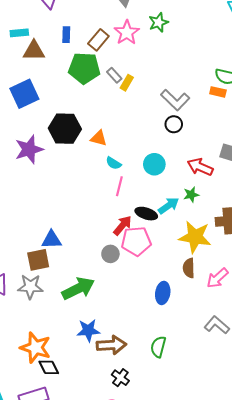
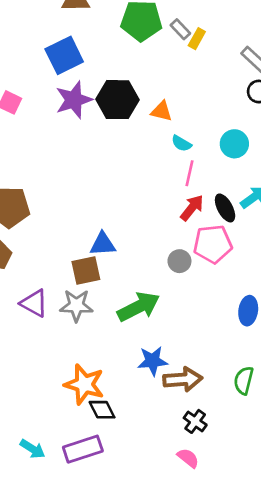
purple star: (29, 149) -> (74, 100), moved
black ellipse: (146, 214) -> (225, 208), turned 45
red arrow: (123, 225) -> (192, 208), moved

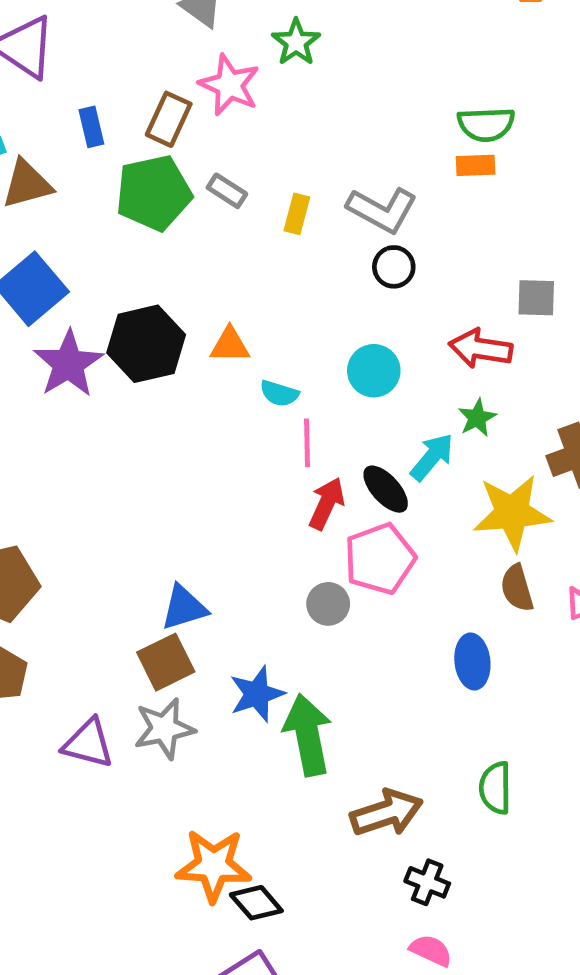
yellow rectangle: (197, 39) -> (297, 214), moved
green arrow: (139, 307) -> (308, 735), moved, turned -60
blue star: (153, 361) -> (257, 694), moved

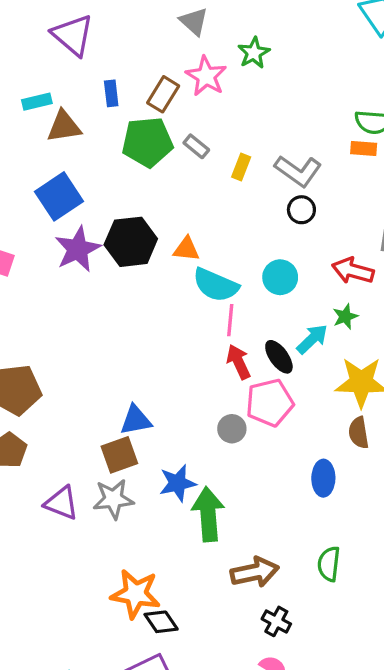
cyan semicircle: (279, 393) -> (216, 285), size x1.8
red arrow: (327, 504) -> (239, 362), turned -56

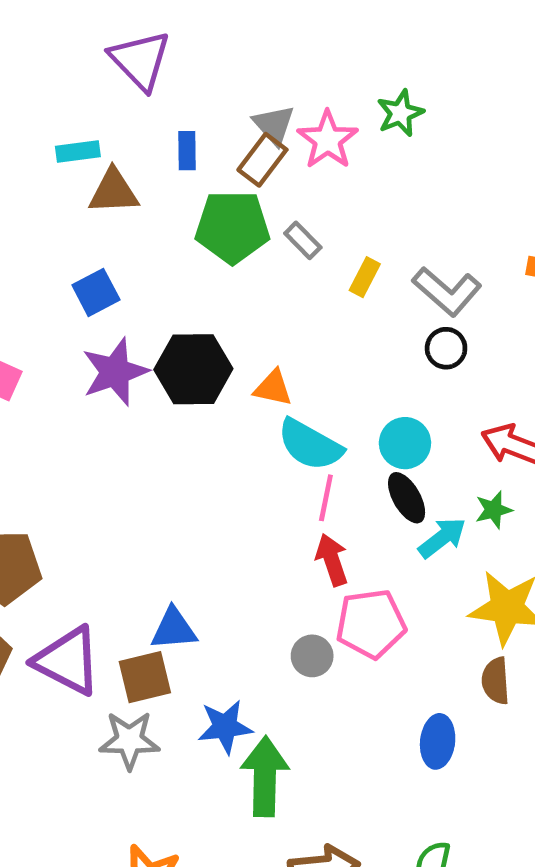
gray triangle: (194, 21) -> (274, 125), moved
blue square: (59, 196) -> (96, 292), size x0.7
black ellipse: (279, 357) -> (407, 498), moved
purple triangle: (62, 503) -> (68, 661), moved, size x1.4

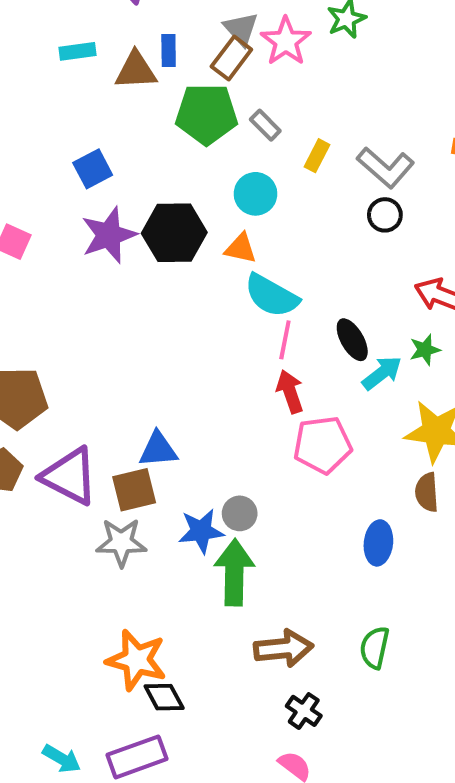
brown triangle: (114, 192) -> (136, 70), moved
cyan circle: (405, 443) -> (256, 194), moved
gray circle: (312, 656) -> (240, 513), moved

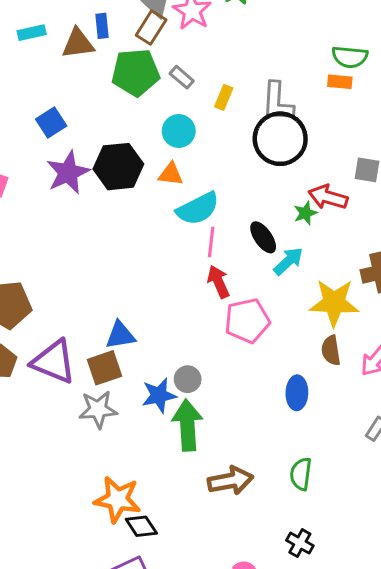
gray L-shape: (386, 167) -> (278, 102), turned 57
black circle: (385, 215) -> (280, 139), size x2.0
cyan semicircle: (272, 296) -> (198, 209), turned -51
green star: (425, 350) -> (305, 213), moved
black cross: (304, 711) -> (300, 543), moved

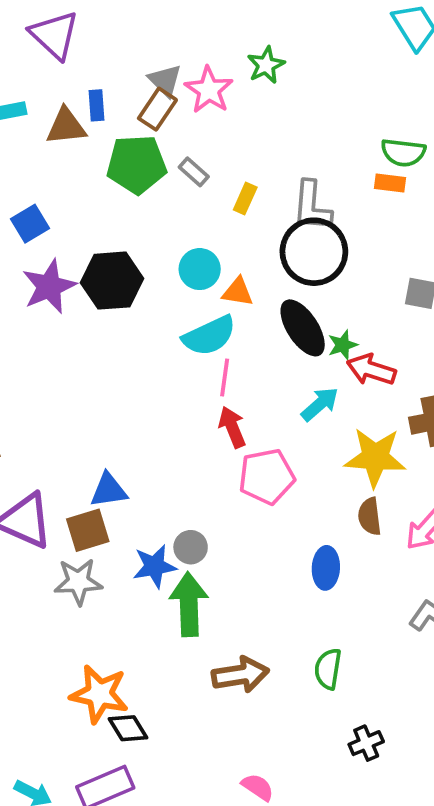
cyan circle: (179, 131) -> (200, 269), moved
orange triangle: (171, 174) -> (238, 292), moved
red arrow: (328, 197) -> (371, 370), moved
black ellipse: (263, 237) -> (303, 328), moved, size x1.4
black cross: (300, 543) -> (366, 743), moved, turned 36

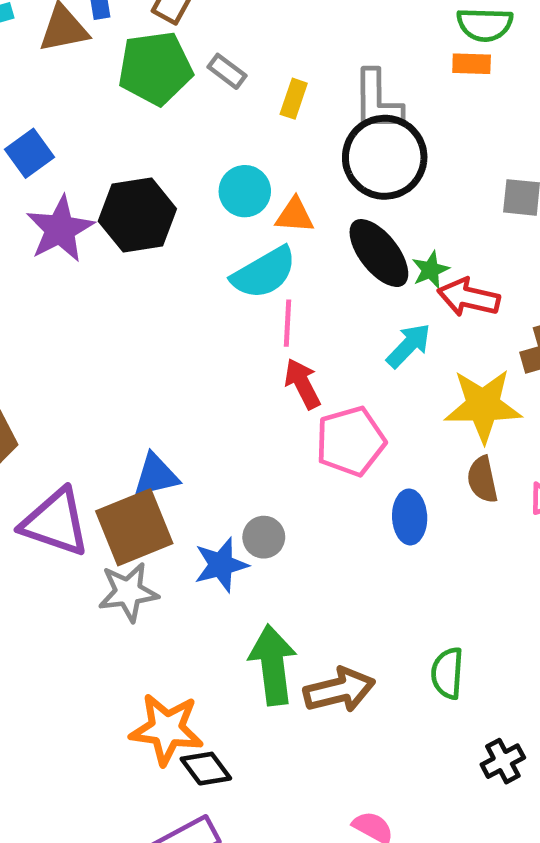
brown square: (88, 530) -> (134, 527), size x1.4
blue ellipse: (326, 568) -> (410, 517), moved
green arrow: (189, 604) -> (273, 665), moved

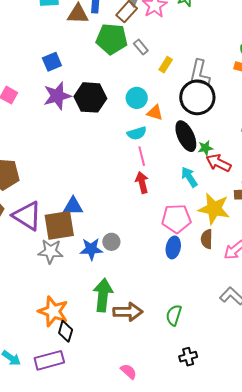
cyan semicircle: (264, 273) -> (137, 133), size x0.7
pink line: (288, 323) -> (142, 156), turned -30
cyan arrow: (409, 346) -> (189, 177), turned -90
pink pentagon: (350, 441) -> (176, 219), moved
black diamond: (206, 769) -> (66, 331), turned 40

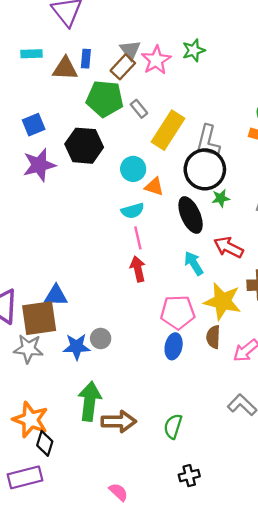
yellow rectangle: (166, 65) -> (168, 130), size x2.0
black hexagon: (90, 97) -> (84, 146), moved
green star: (205, 148) -> (221, 198), moved

